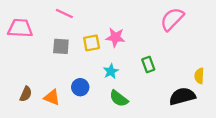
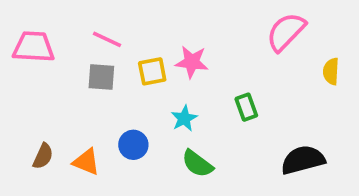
pink line: (64, 13) -> (107, 39), moved
yellow semicircle: (199, 76) -> (331, 71), moved

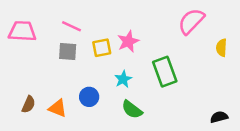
pink star: (192, 62) -> (128, 41), turned -30
green rectangle: (246, 107) -> (165, 72), size x1.6
black semicircle: (303, 160) -> (219, 117), moved, size x0.6

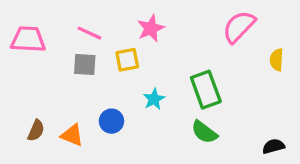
pink star: (128, 41) -> (151, 28), moved
green semicircle: (132, 109) -> (204, 132), moved

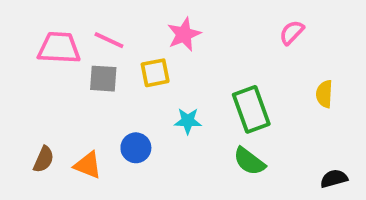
pink semicircle: (239, 27) -> (292, 32), size x0.6
pink trapezoid: (28, 39) -> (59, 48), moved
yellow semicircle: (277, 60) -> (324, 94), moved
cyan star: (154, 99) -> (188, 121), turned 30

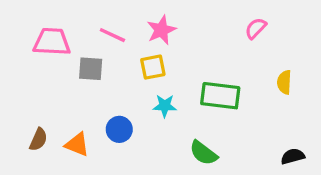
pink line: (109, 40) -> (112, 35), moved
yellow square: (155, 73) -> (153, 67), moved
green rectangle: (251, 109) -> (220, 96), turned -63
green semicircle: (249, 161) -> (203, 153), moved

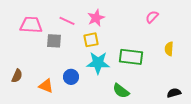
cyan star: (165, 106) -> (98, 63), size x1.6
brown semicircle: (38, 139) -> (17, 76), moved

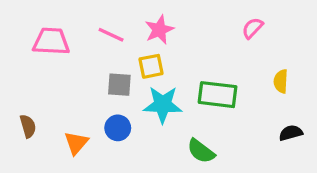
gray square: (54, 41) -> (119, 85), moved
brown semicircle: (17, 76) -> (28, 126), turned -40
orange triangle: (46, 86) -> (76, 143), turned 49
black semicircle: (174, 93) -> (291, 133), moved

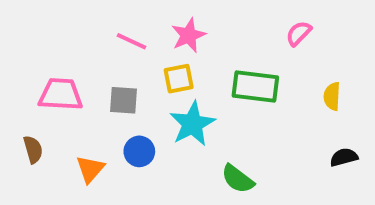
pink trapezoid: (51, 41) -> (61, 94), moved
gray square: (119, 85) -> (124, 100), moved
green rectangle: (218, 95) -> (255, 86), moved
cyan star: (163, 105) -> (192, 124), turned -30

